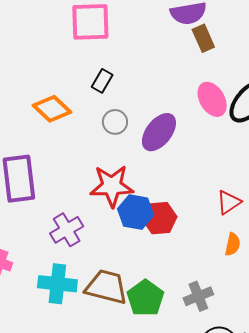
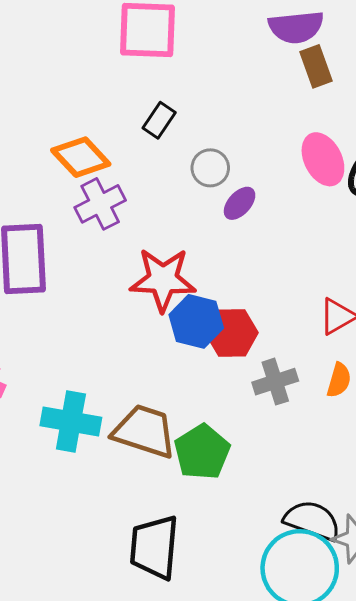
gray circle: (115, 122) -> (210, 168), moved
purple ellipse: (159, 132) -> (240, 203), size x0.6
purple cross: (67, 230) -> (100, 204), moved
gray cross: (198, 296) -> (275, 382), moved

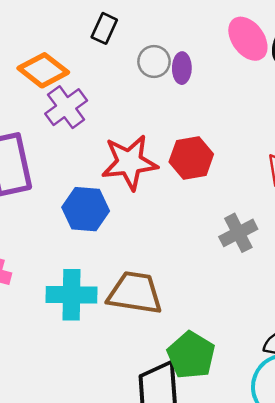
purple ellipse: (240, 203) -> (182, 68), moved, turned -32
blue hexagon: (196, 321) -> (86, 209), moved
red hexagon: (232, 333) -> (191, 158), moved
green pentagon: (202, 452) -> (191, 355), moved

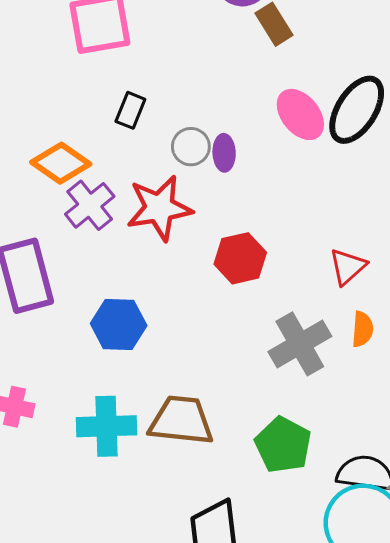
red star: (129, 162) -> (159, 208), moved
gray cross: (238, 233) -> (300, 344), size x1.4
green pentagon: (191, 355) -> (283, 445), moved

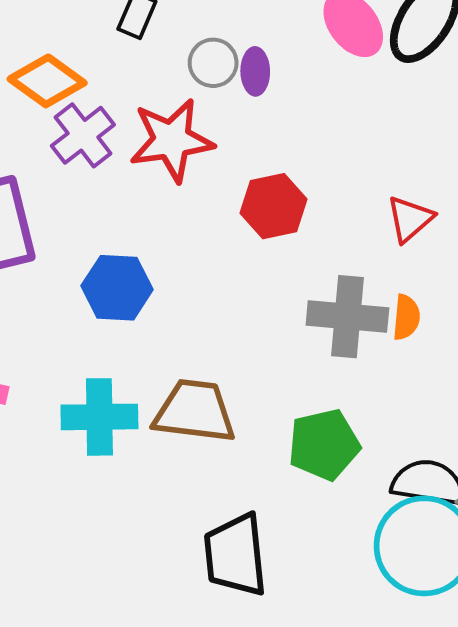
orange semicircle: (362, 329) -> (406, 317), moved
gray cross: (300, 344) -> (347, 317), turned 34
green pentagon: (283, 445) -> (324, 445), turned 30

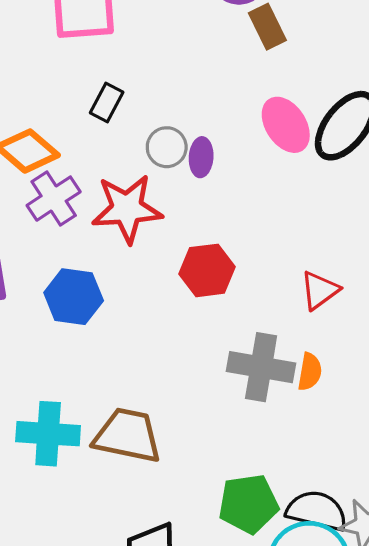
blue hexagon: (117, 288) -> (74, 297), moved
green pentagon: (324, 445) -> (248, 504), moved

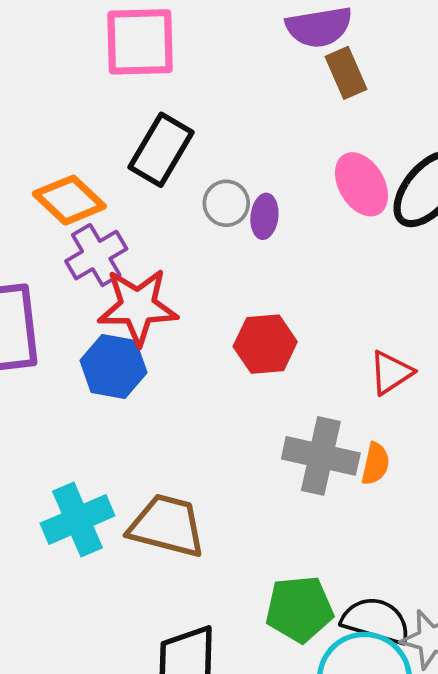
black rectangle: (107, 103) -> (161, 150), size x1.6
red star: (127, 209) -> (138, 307), moved
cyan cross: (48, 434) -> (77, 520), turned -30

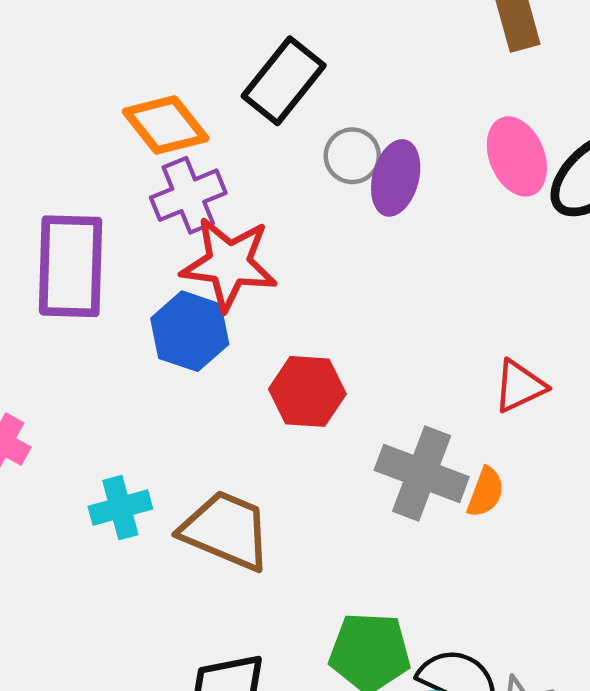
purple ellipse: (264, 216) -> (396, 178), size x1.4
red hexagon: (265, 344) -> (307, 391), moved
cyan cross: (77, 520) -> (120, 508), size x0.7

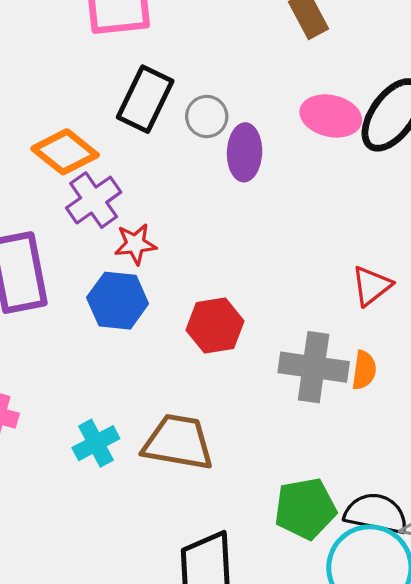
gray circle: (352, 156) -> (207, 116), moved
pink ellipse: (517, 156) -> (331, 116), turned -42
red star: (229, 264) -> (135, 244), size x0.6

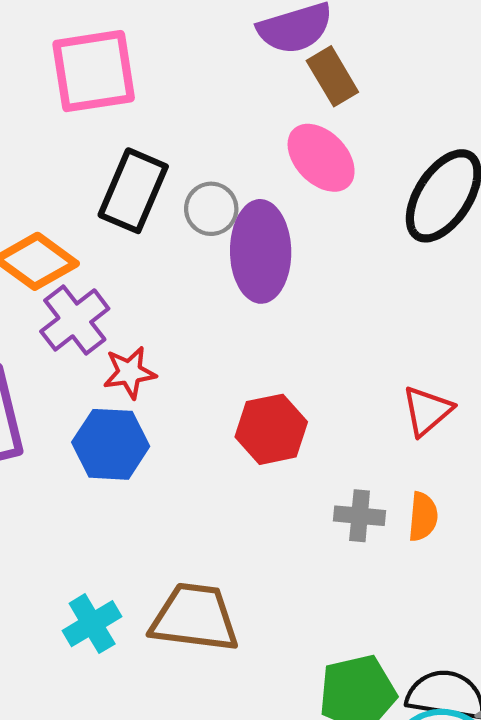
pink ellipse: (331, 116) -> (321, 158), moved, turned 36
purple ellipse: (245, 152) -> (261, 251), size x1.4
red hexagon: (215, 326) -> (271, 429), moved
gray cross: (314, 367) -> (360, 516), size x0.6

